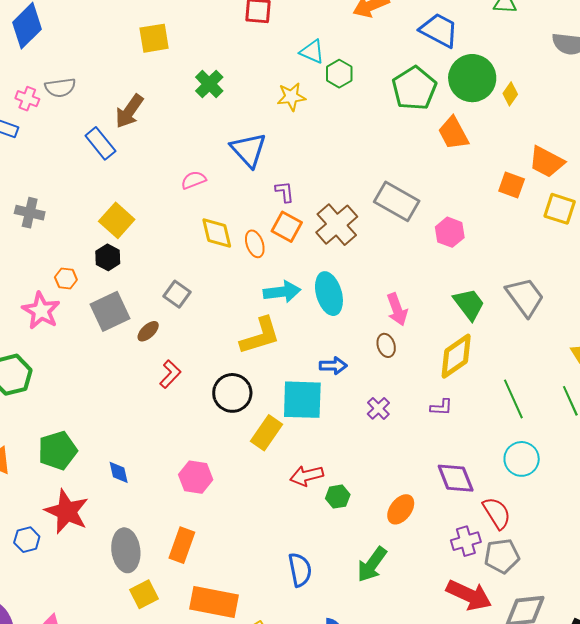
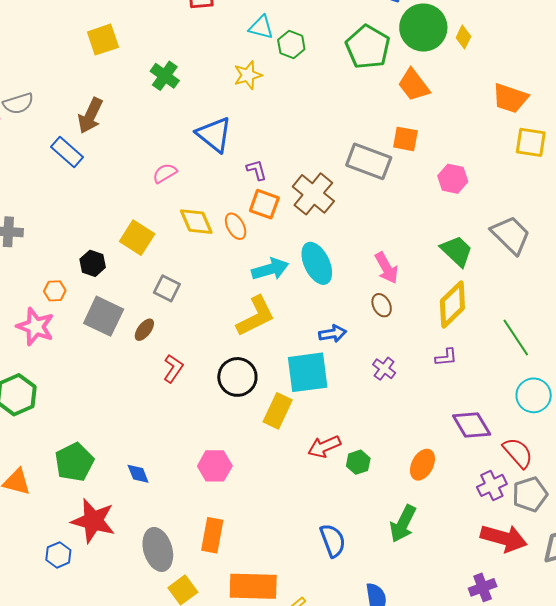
orange square: (512, 185) -> (405, 139), moved
yellow square: (117, 220) -> (137, 238), moved
pink hexagon: (450, 232) -> (453, 179), moved
gray square: (110, 311) -> (104, 316), turned -30

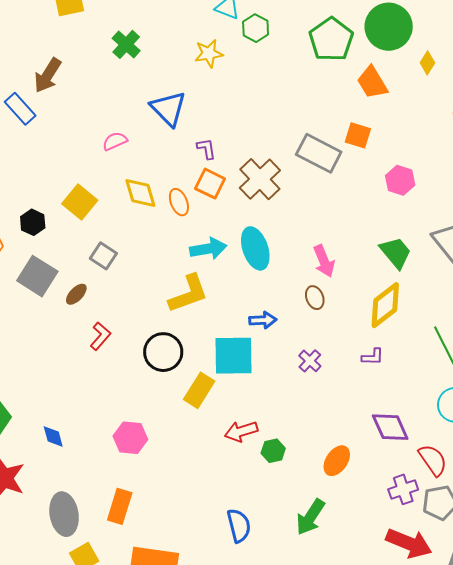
yellow diamond: (463, 37) -> (427, 63), moved

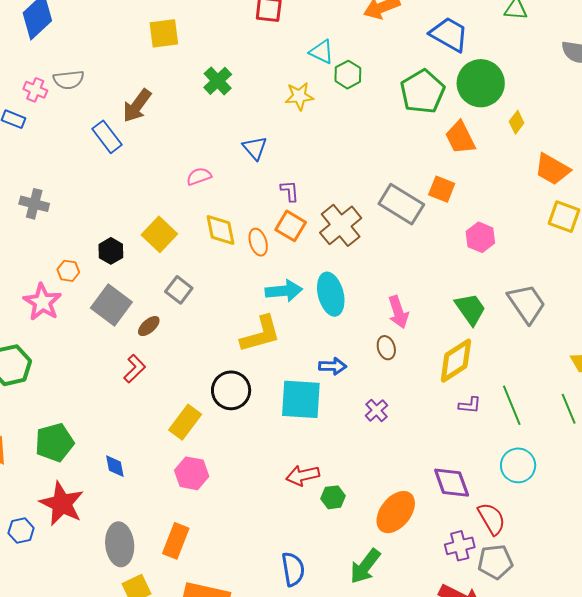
blue triangle: (168, 109) -> (255, 148), size x0.7
red L-shape: (100, 336) -> (135, 369), moved
purple L-shape: (373, 357) -> (470, 405), moved
yellow rectangle: (199, 390) -> (185, 422), moved
orange ellipse: (337, 461) -> (396, 512), size x1.4

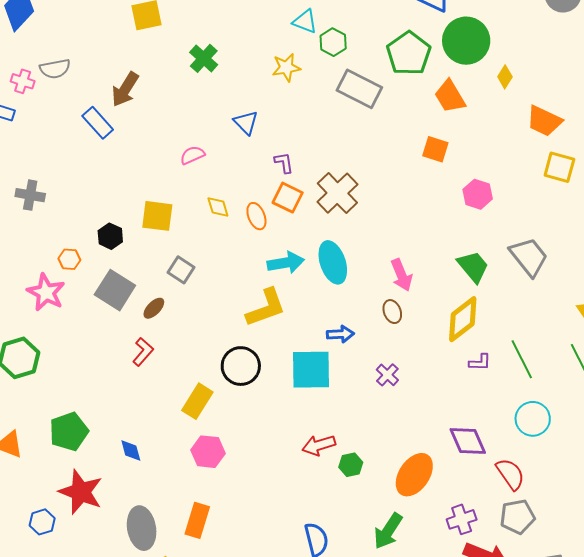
gray rectangle: (401, 204) -> (359, 89), moved
yellow diamond: (220, 230) -> (218, 207), size x0.7
yellow square: (159, 234) -> (157, 216), turned -32
purple cross: (460, 546) -> (462, 519), moved

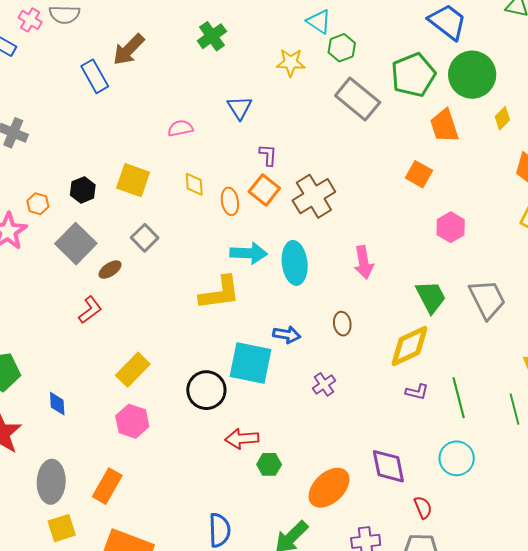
pink arrow: (402, 275) -> (364, 262), moved
black circle: (241, 366) -> (206, 390), moved
red semicircle: (510, 474) -> (423, 507), size x0.7

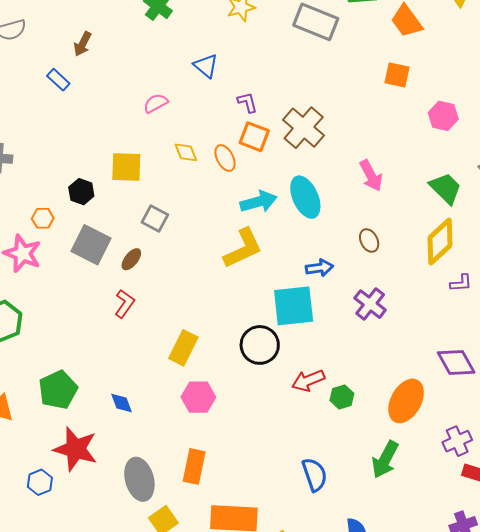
brown arrow: (129, 50) -> (83, 44), size x0.7
blue rectangle: (95, 76) -> (58, 80), size x0.7
purple cross: (324, 384) -> (370, 304), size x1.4

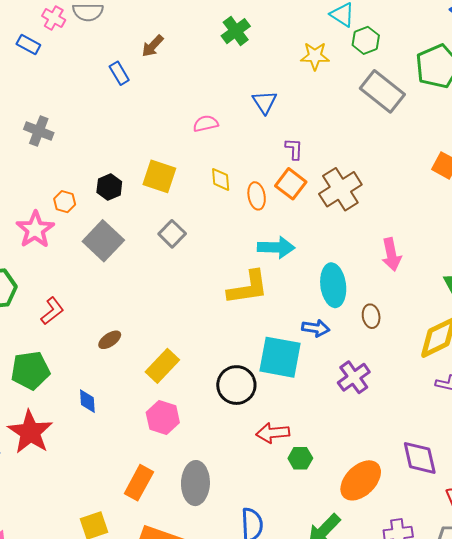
cyan ellipse: (305, 197) -> (333, 285), moved
brown ellipse: (131, 259) -> (110, 340), moved
red L-shape: (125, 304) -> (52, 311), moved
gray ellipse: (139, 479) -> (195, 483), moved

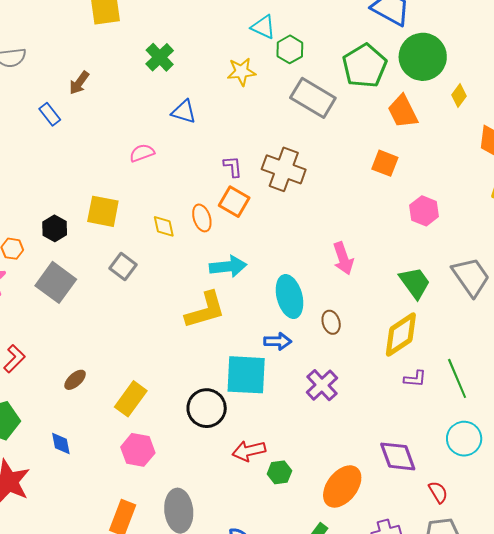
blue triangle: (265, 102) -> (184, 112), moved, turned -32
yellow diamond: (221, 179) -> (164, 226), moved
brown cross: (340, 189) -> (284, 169), moved, turned -30

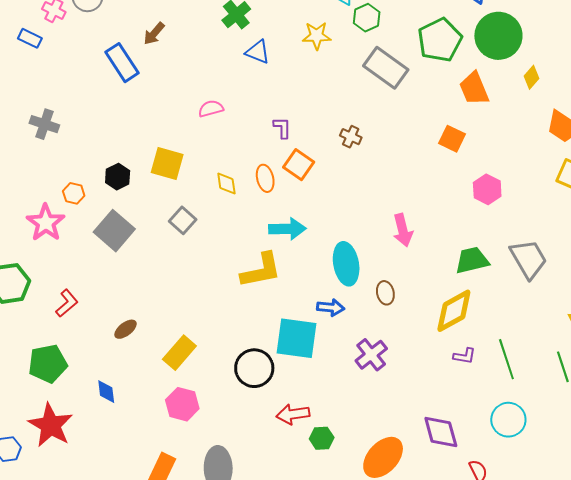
blue triangle: (184, 112) -> (258, 52), moved
blue rectangle: (50, 114) -> (122, 63), size x1.6
purple L-shape: (233, 167) -> (282, 128), moved
brown cross: (284, 169) -> (351, 137), size x0.5
green trapezoid: (415, 283) -> (472, 260), turned -72

